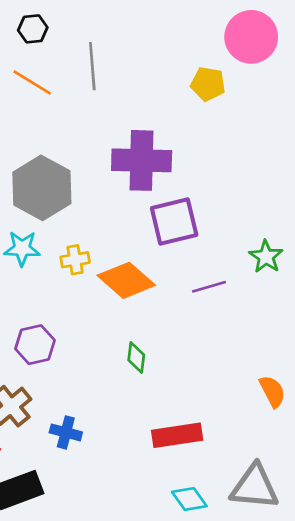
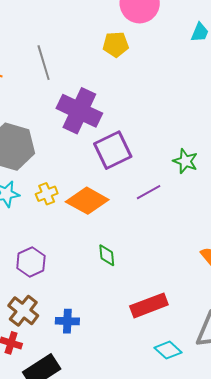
gray line: (92, 66) -> (44, 63), moved
purple cross: (142, 160) -> (79, 111), turned 36

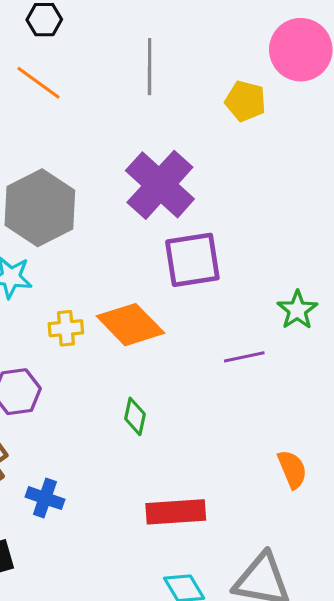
gray line: (44, 63) -> (150, 67), moved
purple line: (149, 192) -> (244, 357), moved
yellow cross: (47, 194) -> (66, 328), moved

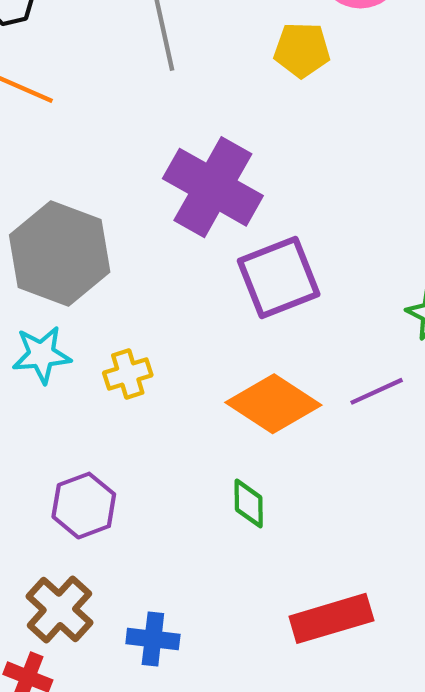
orange diamond: (130, 325) -> (273, 404), moved
yellow cross: (66, 328) -> (128, 374), moved

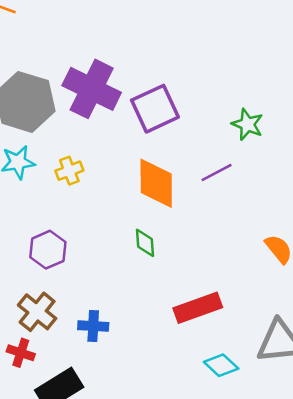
purple cross: (213, 187) -> (92, 89), moved
orange diamond: (273, 404) -> (156, 183), turned 60

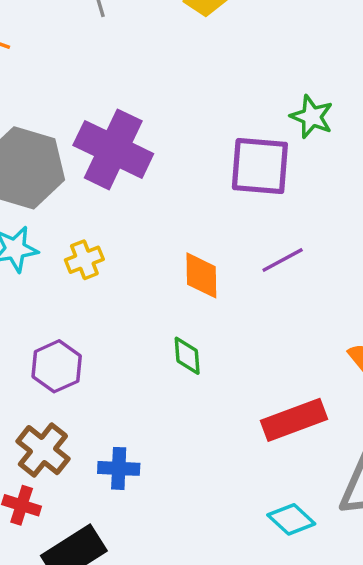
purple square: (155, 109) -> (260, 166), moved, turned 30
green star: (247, 124) -> (312, 117), moved
orange diamond: (156, 183) -> (201, 275), size x0.7
red rectangle: (198, 308) -> (294, 420), moved

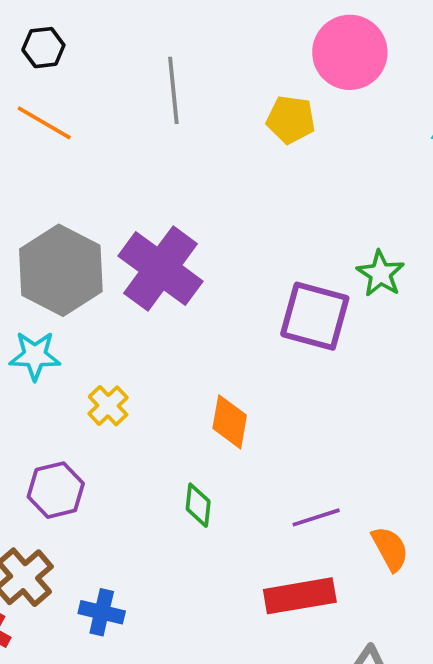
yellow cross: (84, 260) -> (108, 406), moved, turned -33
purple line: (283, 260) -> (316, 517), moved

